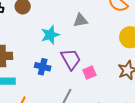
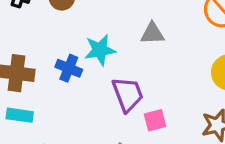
blue cross: (43, 67) -> (69, 68), moved

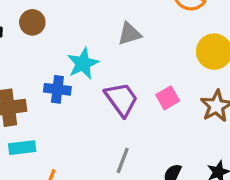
pink square: (155, 120) -> (168, 98), moved

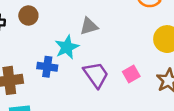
gray triangle: (130, 34) -> (89, 26), moved

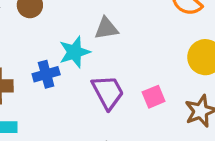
blue cross: (47, 67) -> (46, 74), turned -30

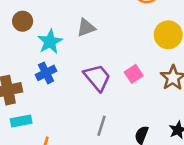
cyan star: (75, 52) -> (50, 42), moved

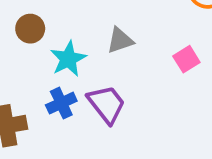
pink square: (134, 74) -> (186, 59), moved
purple trapezoid: (97, 77) -> (106, 104), moved

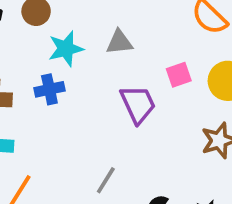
purple trapezoid: (106, 104) -> (138, 104), moved

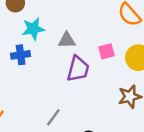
gray triangle: (119, 42) -> (67, 40), moved
purple trapezoid: (138, 104) -> (78, 69), turned 36

